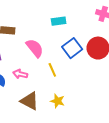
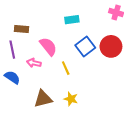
pink arrow: (20, 74) -> (34, 63), moved
brown triangle: (30, 101) -> (43, 99), turned -42

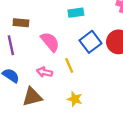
pink arrow: (34, 63) -> (44, 72), moved
brown triangle: (43, 99) -> (32, 97), moved

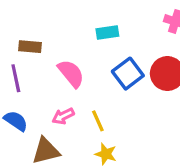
yellow line: (69, 65) -> (98, 121), moved
pink arrow: (44, 72) -> (63, 116), turned -40

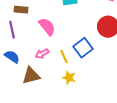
blue square: (128, 74) -> (83, 48), moved

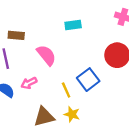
pink arrow: (42, 54) -> (29, 83), moved
brown triangle: (31, 76) -> (44, 117), moved

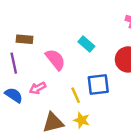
cyan rectangle: (73, 25) -> (86, 44), moved, turned 49
blue square: (88, 80) -> (98, 84), turned 30

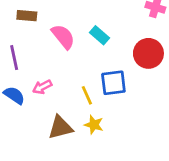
brown rectangle: (24, 39) -> (27, 16), moved
pink semicircle: (55, 59) -> (63, 37), moved

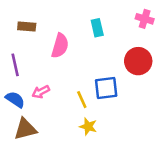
cyan rectangle: (99, 35) -> (97, 28), moved, turned 36
pink semicircle: (63, 37) -> (60, 46), turned 55
brown triangle: (60, 127) -> (25, 129), moved

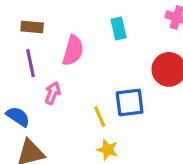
purple line: (15, 65) -> (30, 63), moved
pink arrow: (41, 92) -> (53, 93), moved, turned 138

